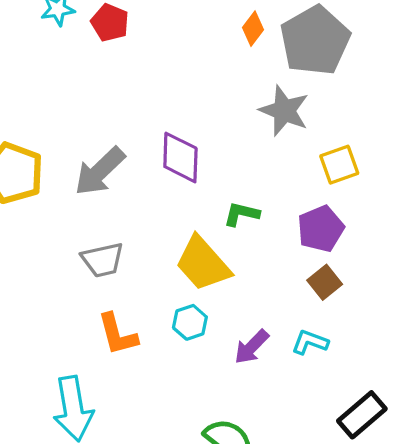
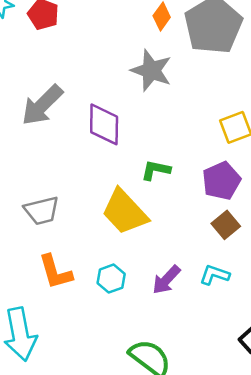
gray star: (284, 111) -> (151, 70), moved
gray arrow: (100, 171) -> (42, 105), moved
cyan hexagon: (190, 322) -> (111, 279), moved

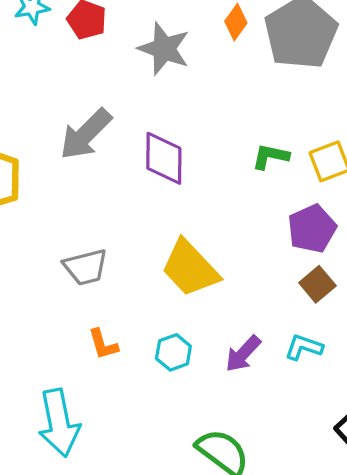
gray star: (151, 70) -> (164, 49), moved
green L-shape: (156, 170) -> (270, 156), moved
orange L-shape: (55, 272) -> (103, 344), size x0.7

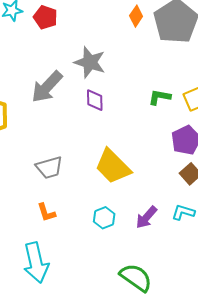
gray star: (164, 49) -> (90, 62), moved
purple diamond: (164, 158) -> (95, 100), size x0.7
orange L-shape: (103, 344) -> (46, 212), moved

